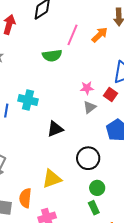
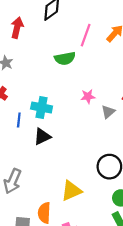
pink star: (87, 88) -> (88, 96), moved
black triangle: (55, 129) -> (42, 137), moved

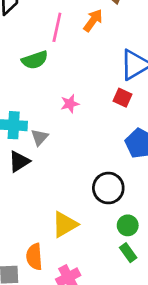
gray triangle: (108, 112) -> (40, 137), moved

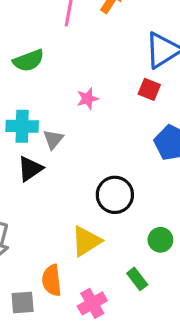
green semicircle: (35, 60) -> (28, 61), moved
black circle: (108, 188) -> (115, 195), moved
green rectangle: (128, 253) -> (137, 279), moved

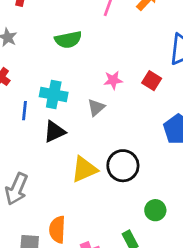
red square: (149, 89) -> (152, 81), moved
gray triangle: (53, 139) -> (96, 107), moved
yellow triangle: (86, 241) -> (84, 169), moved

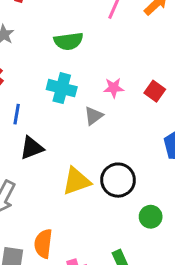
cyan cross: (54, 94) -> (62, 88), moved
black triangle: (55, 132) -> (32, 148), moved
green circle: (155, 210) -> (151, 217), moved

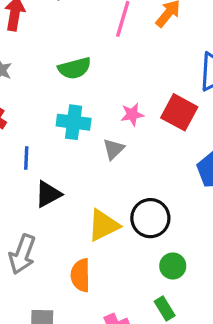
red square: (155, 91) -> (179, 112), size x1.5
green circle: (151, 217) -> (173, 266), moved
orange semicircle: (43, 244) -> (81, 275), moved

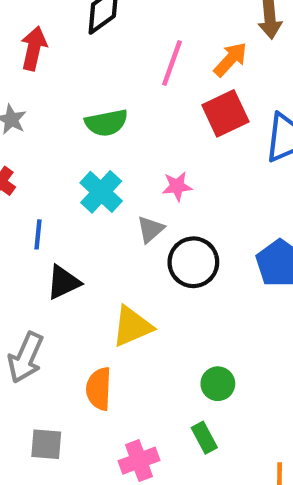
red square: (179, 112) -> (225, 113), moved, turned 33
cyan cross: (74, 122) -> (101, 192), turned 32
black circle: (150, 218) -> (193, 262), moved

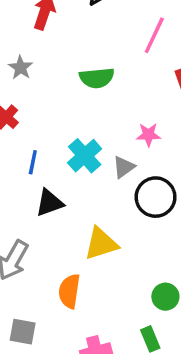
cyan cross: (101, 192) -> (85, 156), moved

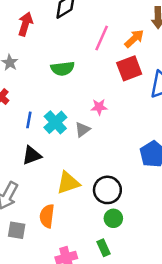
blue line: (33, 162) -> (29, 120), moved
black circle: (156, 197) -> (107, 190), moved
gray square: (23, 332) -> (17, 230), moved

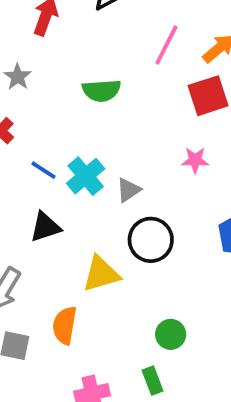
pink star: (99, 107) -> (195, 160), moved
blue line: (29, 120) -> (43, 170), turned -70
black circle: (107, 190) -> (151, 240), moved

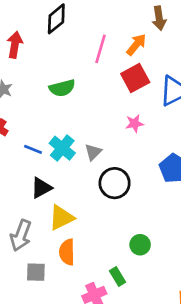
yellow triangle: (101, 274) -> (61, 218), moved
green rectangle: (152, 381) -> (117, 276), moved

